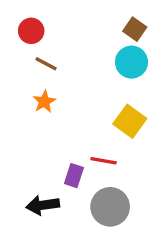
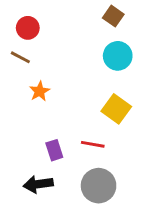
brown square: (135, 29) -> (113, 16), moved
brown line: (46, 64) -> (20, 57), moved
purple rectangle: (74, 176) -> (54, 150), moved, turned -36

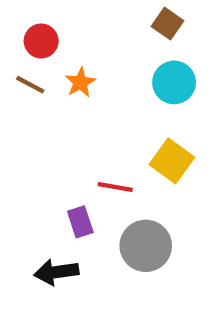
orange star: (40, 91) -> (80, 82), moved
red line: (93, 144) -> (115, 187), moved
gray circle: (99, 186) -> (146, 246), moved

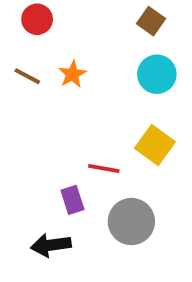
red circle: (41, 41) -> (37, 19), moved

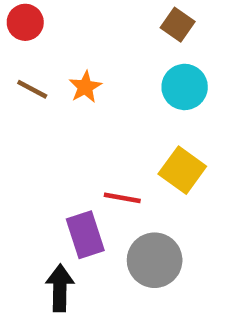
red circle: (37, 19) -> (25, 22), moved
purple rectangle: (72, 200) -> (85, 235), size x1.4
black arrow: (51, 245) -> (60, 288), turned 99

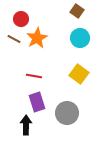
red circle: (25, 22) -> (21, 19), moved
orange star: (85, 87) -> (37, 38), size x1.5
red line: (122, 198) -> (34, 76), moved

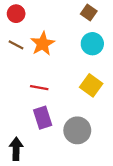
red circle: (21, 19) -> (16, 14), moved
black arrow: (26, 125) -> (16, 149), moved

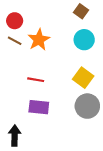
red circle: (16, 14) -> (15, 21), moved
purple rectangle: (43, 118) -> (39, 107), turned -66
gray circle: (77, 130) -> (87, 106), moved

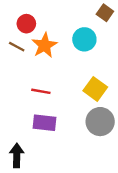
brown square: (81, 11) -> (105, 13), moved
red circle: (15, 21) -> (26, 24), moved
cyan circle: (84, 40) -> (84, 39), moved

